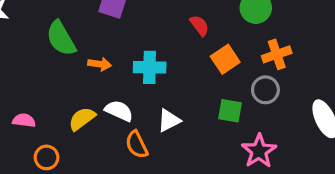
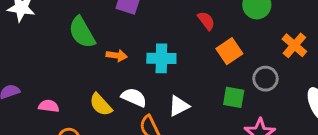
orange cross: (277, 54) -> (294, 45), moved, turned -30
yellow semicircle: (82, 119) -> (101, 105), turned -95

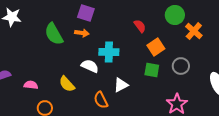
orange cross: (294, 45) -> (194, 31), moved
orange arrow: (117, 55) -> (82, 33), moved
white semicircle: (134, 97) -> (90, 66), moved
green square: (234, 97) -> (152, 70), moved

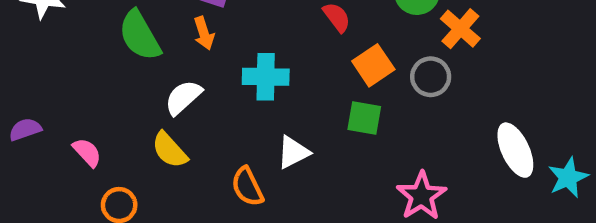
orange arrow: (82, 33) -> (204, 33), turned 64
white semicircle: (90, 66) -> (183, 97), moved, turned -66
gray circle: (181, 66) -> (431, 77), moved
pink semicircle: (31, 85) -> (87, 152), turned 40

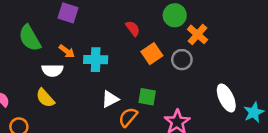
orange arrow: (204, 33) -> (67, 51), moved, turned -35
white semicircle: (183, 97) -> (52, 70), turned -138
green square: (364, 118) -> (147, 97), moved
orange semicircle: (247, 187) -> (128, 117), moved, turned 66

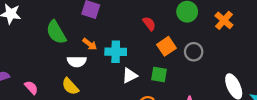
orange cross: (197, 34) -> (224, 20), moved
green square: (147, 97) -> (159, 74), moved
white triangle: (110, 99) -> (130, 76), moved

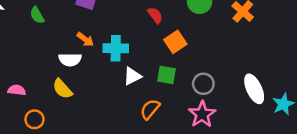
green semicircle: (56, 32) -> (37, 15), moved, size x0.6
gray circle: (194, 52) -> (203, 84), moved
pink semicircle: (31, 87) -> (17, 90), turned -40

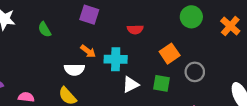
red semicircle: (155, 15) -> (135, 29), moved, turned 126
gray circle: (203, 84) -> (195, 72), moved

